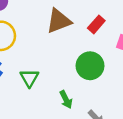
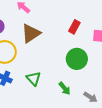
brown triangle: (59, 21) -> (31, 33), moved

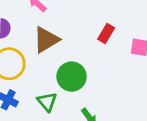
green circle: (77, 59) -> (72, 77), moved

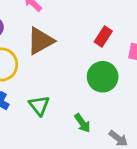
green circle: (72, 77) -> (103, 77), moved

